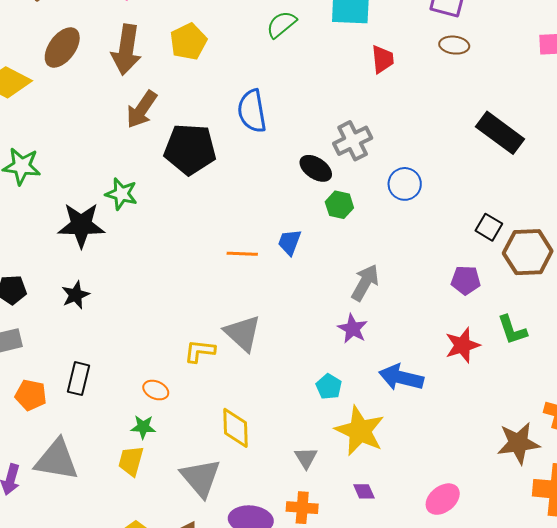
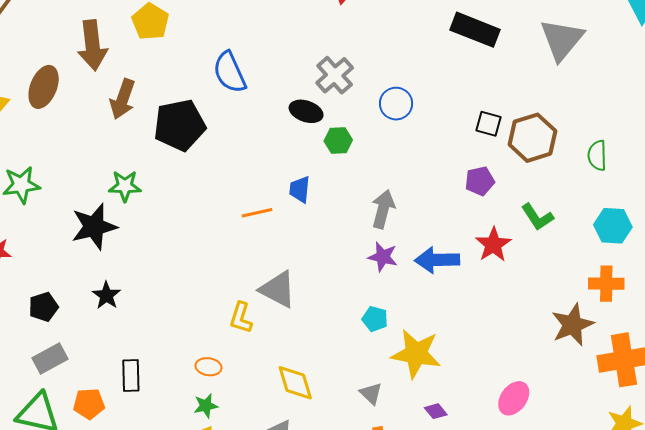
brown ellipse: (62, 48) -> (44, 87), moved
yellow L-shape: (200, 351) -> (241, 318), turned -64
blue arrow: (401, 378) -> (437, 260), moved

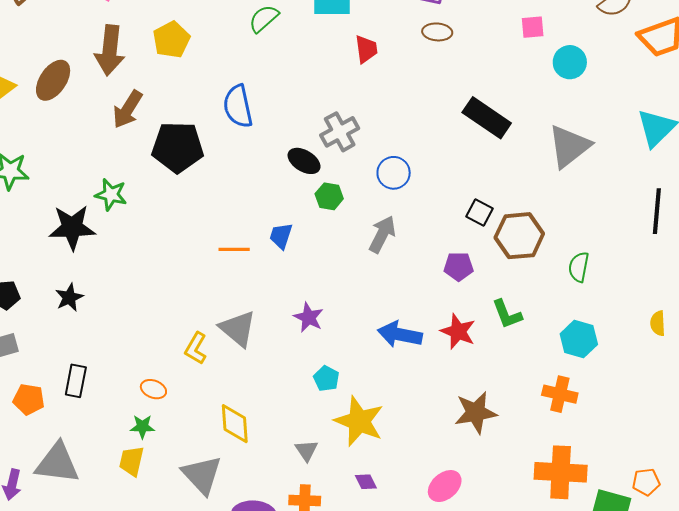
gray arrow: (383, 209) -> (382, 234), moved
red star: (493, 245) -> (458, 332), turned -30
purple star: (383, 257) -> (309, 317), moved
brown star: (572, 325) -> (476, 413), moved

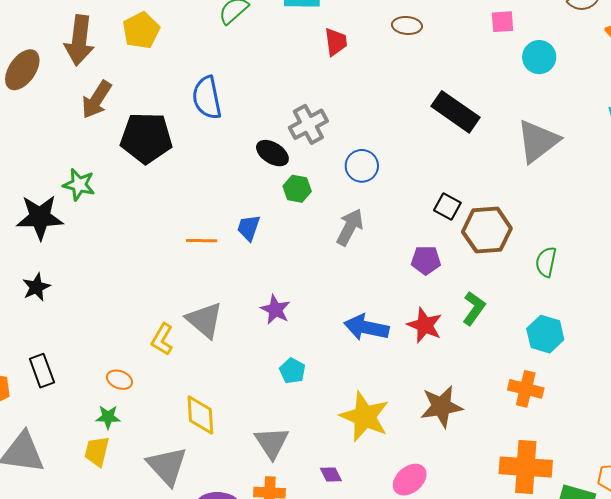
green L-shape: (507, 314) -> (474, 308), turned -124
black rectangle: (76, 381) -> (42, 371), turned -32
yellow star: (359, 421) -> (365, 417), moved
gray triangle: (306, 450) -> (272, 443), size x1.5

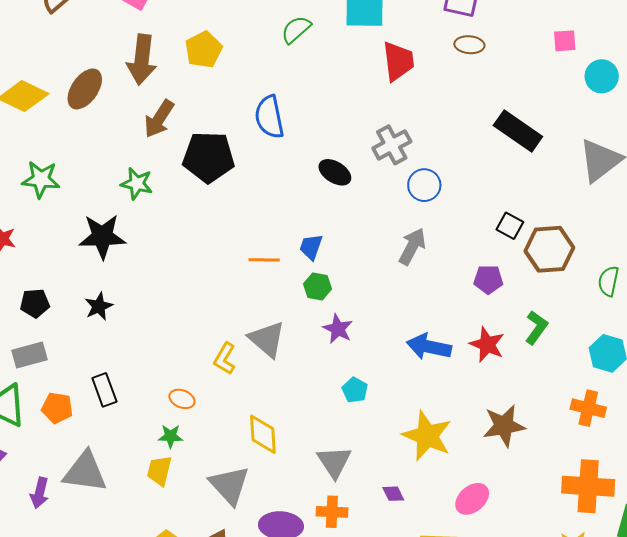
red trapezoid: (336, 42) -> (398, 61), size x1.4
gray cross: (308, 124) -> (392, 145), moved
green star: (79, 185) -> (137, 184), moved
green hexagon: (297, 189) -> (318, 286), moved

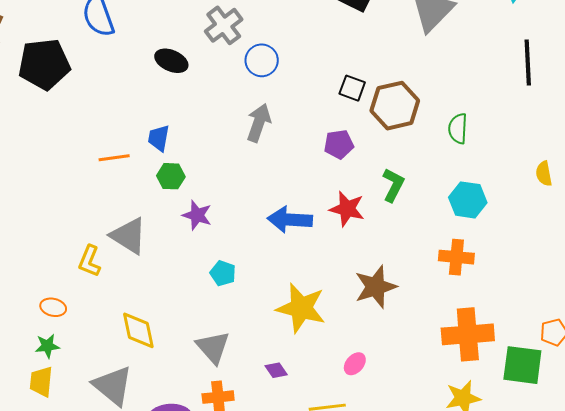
pink ellipse: (472, 499) -> (355, 364), size x0.7

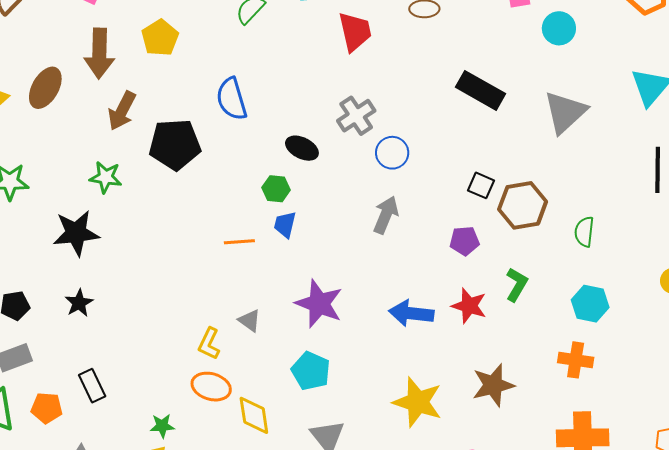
green hexagon: (171, 176) -> (276, 189), moved
purple star: (197, 215) -> (319, 304), size x1.6
gray triangle: (129, 236) -> (249, 321), size x0.6
cyan pentagon: (223, 273) -> (311, 371), moved, size x1.5
orange ellipse: (53, 307) -> (211, 387), moved, size x1.5

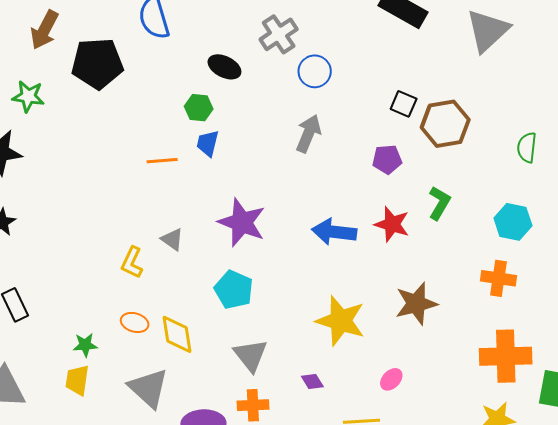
green semicircle: (584, 232) -> (527, 147), moved
orange ellipse: (211, 387) -> (135, 322), moved, size x0.7

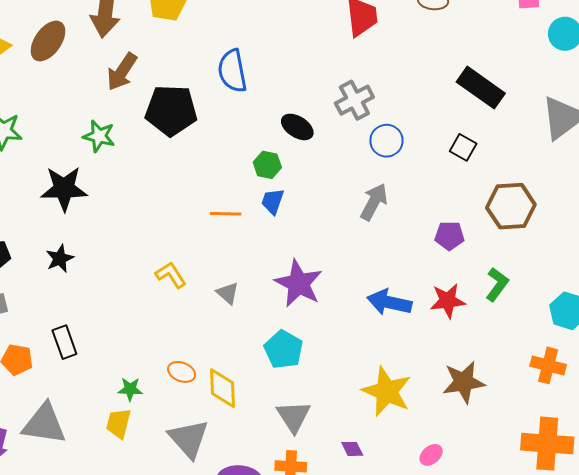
black square: (404, 104) -> (463, 147), moved
red star: (392, 224) -> (448, 301), turned -30
yellow L-shape: (132, 263) -> (171, 275), moved, turned 116

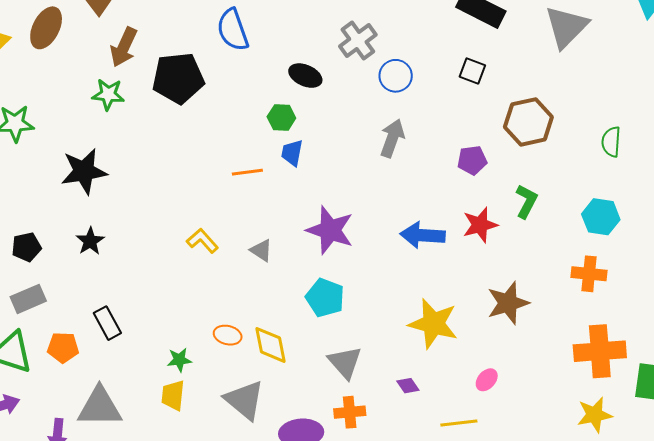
green star: (99, 136) -> (108, 94), moved

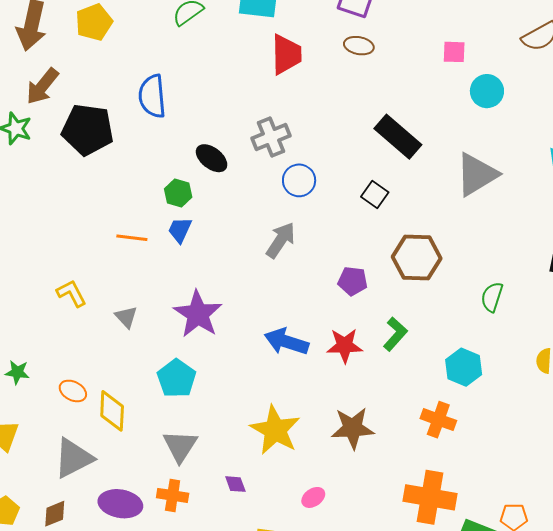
green star: (179, 360) -> (17, 372), moved
gray triangle: (244, 400) -> (73, 458), turned 39

